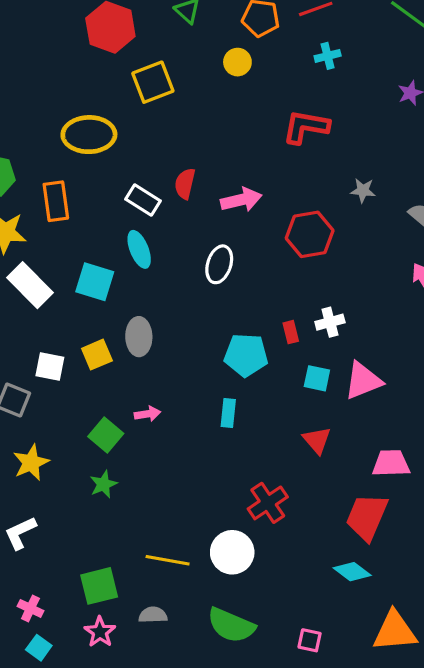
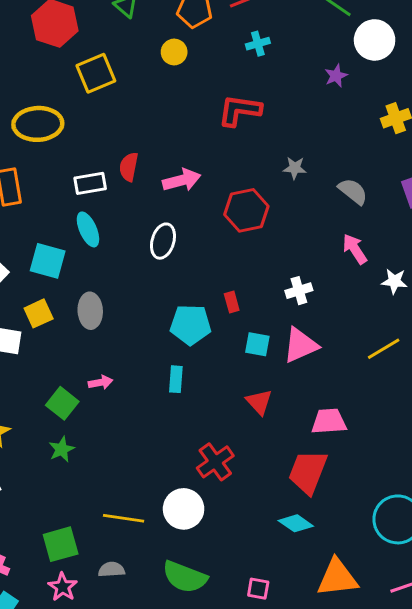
white rectangle: (143, 200) -> (90, 183), turned -40
white cross: (330, 322) -> (299, 291), moved
yellow square: (97, 355) -> (39, 313), moved

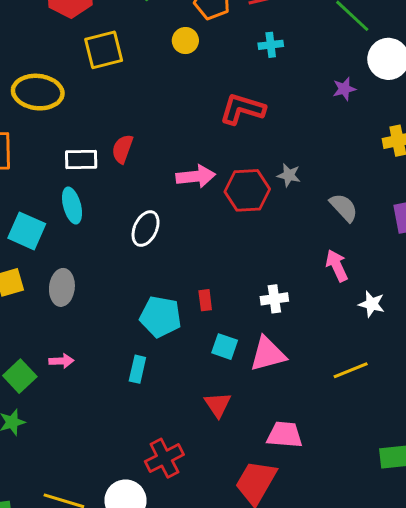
pink arrow: (182, 180) -> (196, 176), moved
red hexagon: (246, 210) -> (247, 190), moved

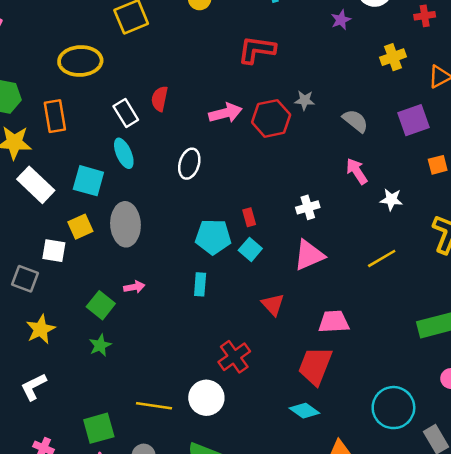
white rectangle: (81, 160) -> (126, 113), turned 68
gray ellipse: (62, 287) -> (125, 224), size x1.4
cyan square: (225, 347) -> (250, 249), moved, turned 30

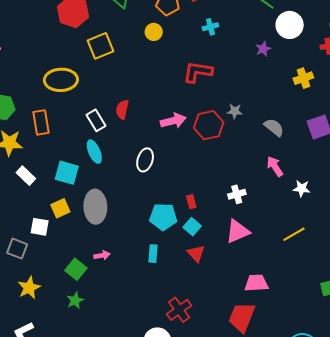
white rectangle: (36, 185) -> (26, 176), size x0.7
red triangle: (273, 305) -> (196, 253), moved

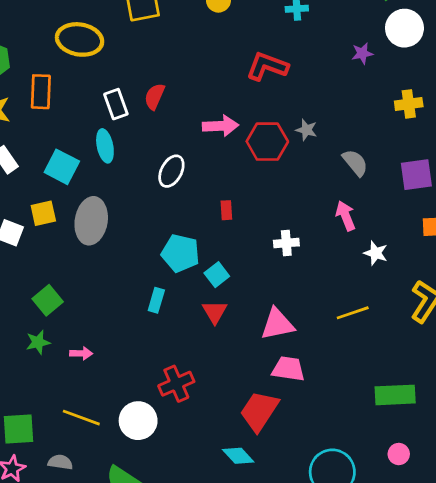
red rectangle: (191, 202) -> (226, 210), moved
pink triangle: (238, 231) -> (277, 324), moved
pink arrow: (102, 255) -> (81, 353), moved

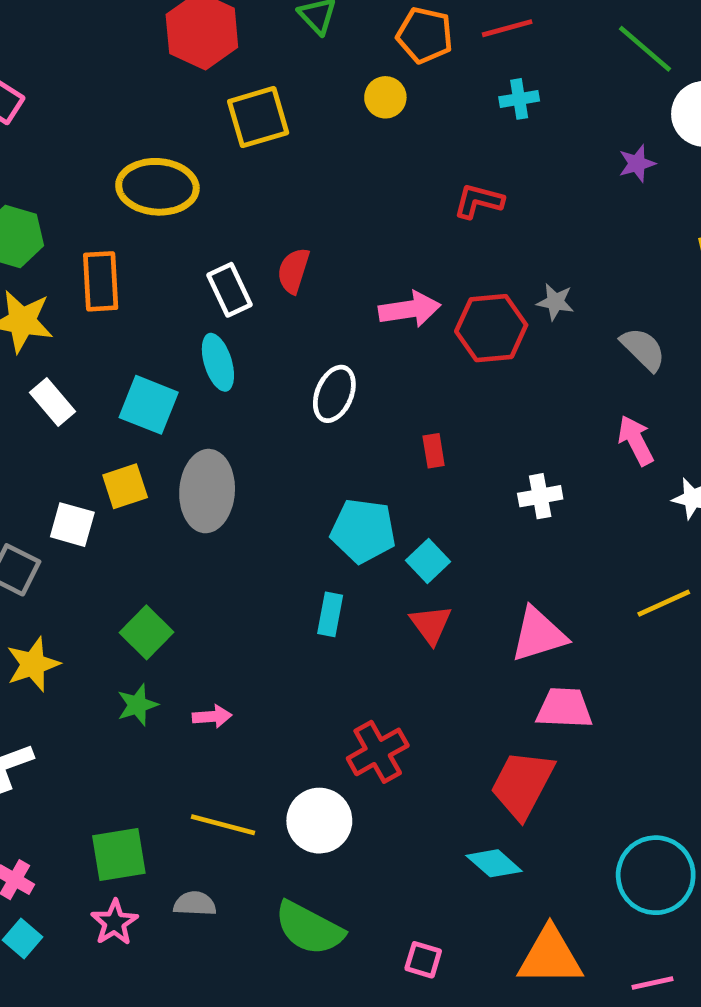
red L-shape: (267, 66) -> (479, 201), size x0.7

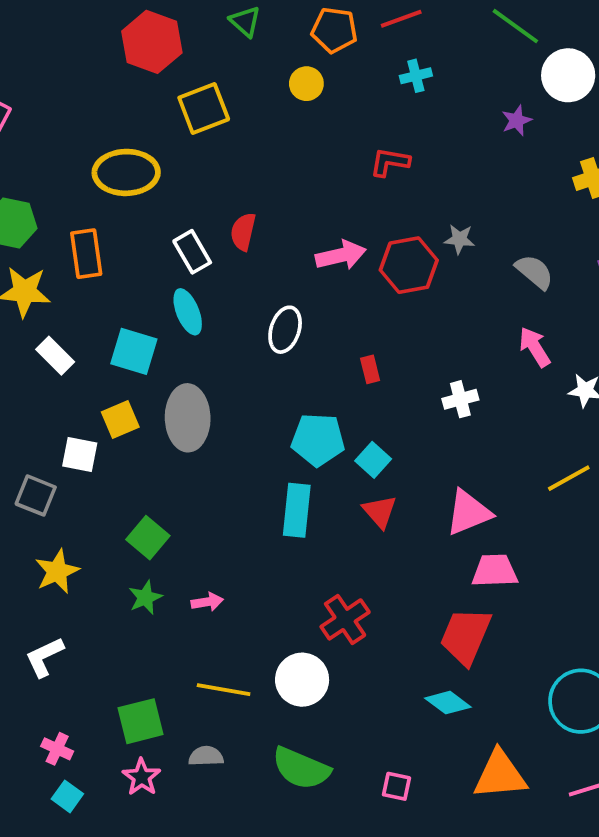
cyan rectangle: (330, 614) -> (297, 510), size x1.5

